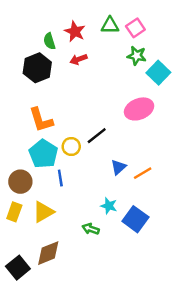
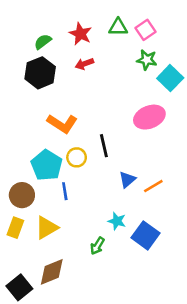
green semicircle: (49, 41) -> (43, 42), moved, turned 70
orange L-shape: (41, 120) -> (62, 124), moved, turned -40
black line: (97, 136) -> (104, 146), turned -65
green arrow: (91, 229) -> (97, 246), turned -77

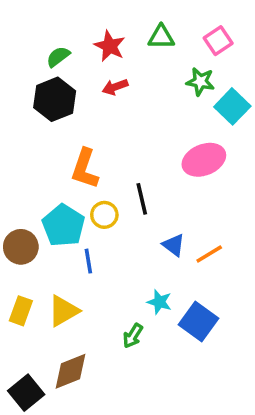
pink square: (146, 30) -> (218, 41), moved
orange L-shape: (62, 124) -> (85, 169), turned 76
blue triangle: (127, 180) -> (174, 245), turned -42
brown circle: (22, 195) -> (21, 247), moved

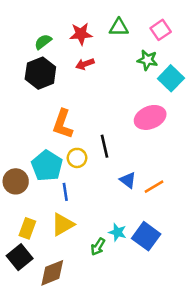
red star: (110, 46) -> (81, 34), turned -30
cyan star: (159, 302) -> (117, 232), moved
yellow rectangle: (21, 311) -> (27, 228), moved
yellow triangle: (63, 311) -> (63, 224), moved
black square: (26, 393) -> (20, 257), moved

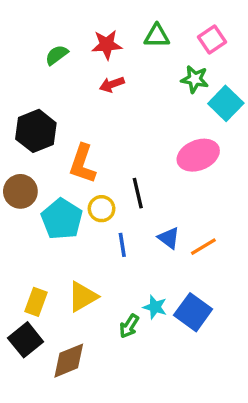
black hexagon: (40, 73) -> (36, 131), moved
brown circle: (16, 181) -> (20, 191), moved
blue line: (65, 192) -> (122, 245), moved

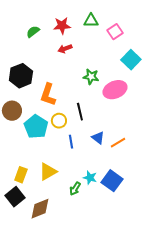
pink square: (212, 39) -> (115, 32), moved
green star: (195, 79) -> (91, 77), moved

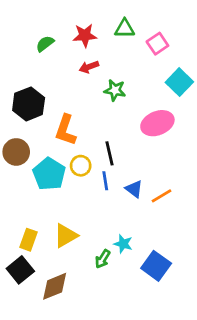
green star: (91, 77) -> (115, 90), moved
blue line: (71, 142) -> (105, 181), moved
blue square: (112, 181) -> (156, 266), moved

